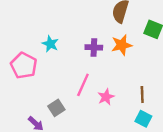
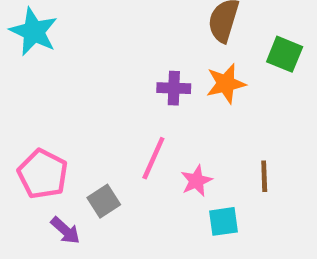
cyan star: (50, 44) -> (34, 32), moved, size x1.5
pink pentagon: (24, 66) -> (43, 174), moved
cyan square: (143, 119) -> (224, 221), moved, turned -35

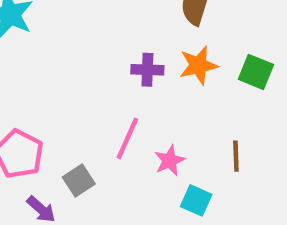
green square: (285, 54) -> (256, 72), moved
cyan square: (224, 221) -> (196, 200), turned 32

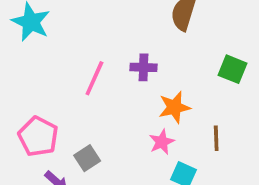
orange star: (198, 65) -> (174, 107), moved
pink line: (127, 138) -> (94, 78), moved

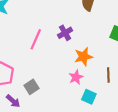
purple cross: (144, 67) -> (65, 33), turned -32

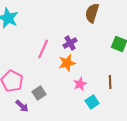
orange star: (83, 57) -> (67, 63), moved
cyan square: (89, 97) -> (92, 102), turned 32

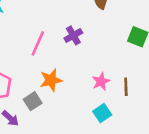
orange star: (67, 63) -> (51, 80), moved
pink star: (80, 84) -> (101, 81), moved

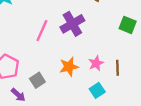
purple cross: (73, 35) -> (72, 24), size x1.5
orange star: (51, 80) -> (69, 67), moved

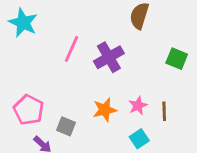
pink line: (42, 31) -> (72, 49), moved
gray square: (37, 80) -> (66, 126), turned -35

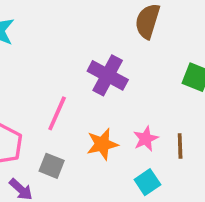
pink line: (72, 49) -> (57, 113), moved
purple cross: (109, 57) -> (108, 75), turned -32

